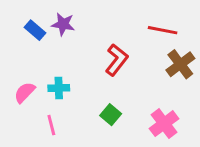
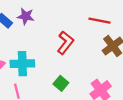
cyan cross: (59, 88) -> (22, 64), size x1.5

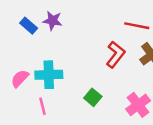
red L-shape: (65, 43) -> (115, 55), moved

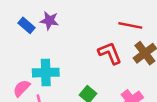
red L-shape: (115, 55) -> (110, 53), turned -60
pink semicircle: (20, 78) -> (22, 88), moved

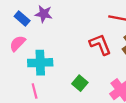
pink semicircle: (22, 88) -> (18, 43), moved

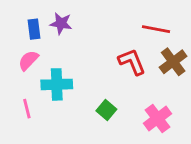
blue rectangle: (22, 18) -> (34, 29), turned 42
pink line: (35, 91) -> (27, 109), moved

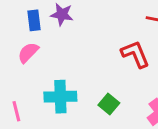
cyan cross: (57, 84) -> (60, 97), moved
pink line: (27, 109) -> (16, 111), moved

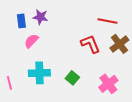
pink semicircle: (28, 53) -> (31, 41), moved

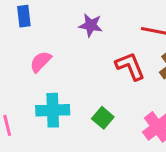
purple star: (40, 17) -> (91, 25), moved
blue rectangle: (21, 21) -> (24, 16), moved

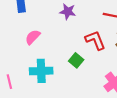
green square: (103, 118) -> (76, 60), moved

